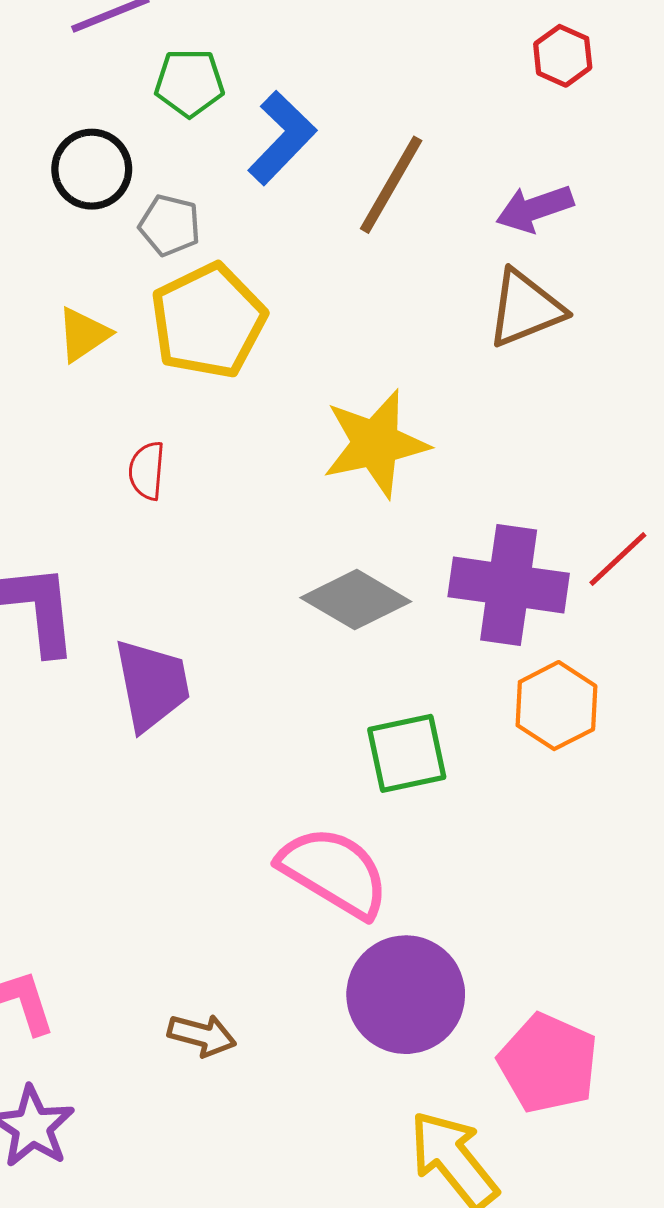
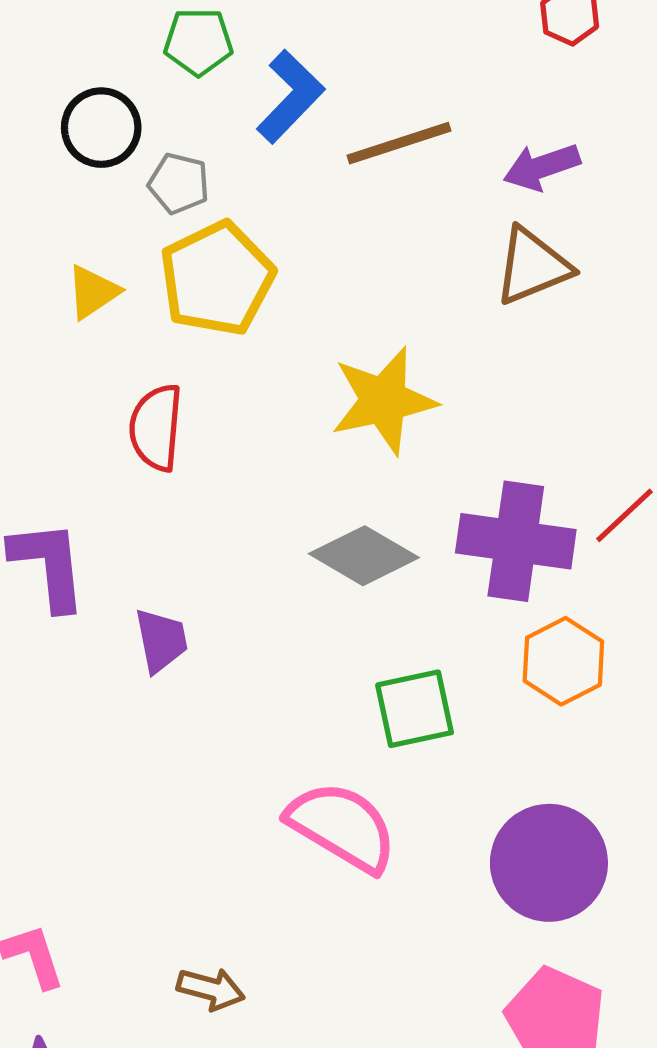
brown line: (391, 185) -> (399, 143), turned 42
red semicircle: (147, 471) -> (156, 427), size x1.5
purple trapezoid: (152, 685) -> (161, 640), size x0.7
purple circle: (406, 995) -> (549, 863), moved

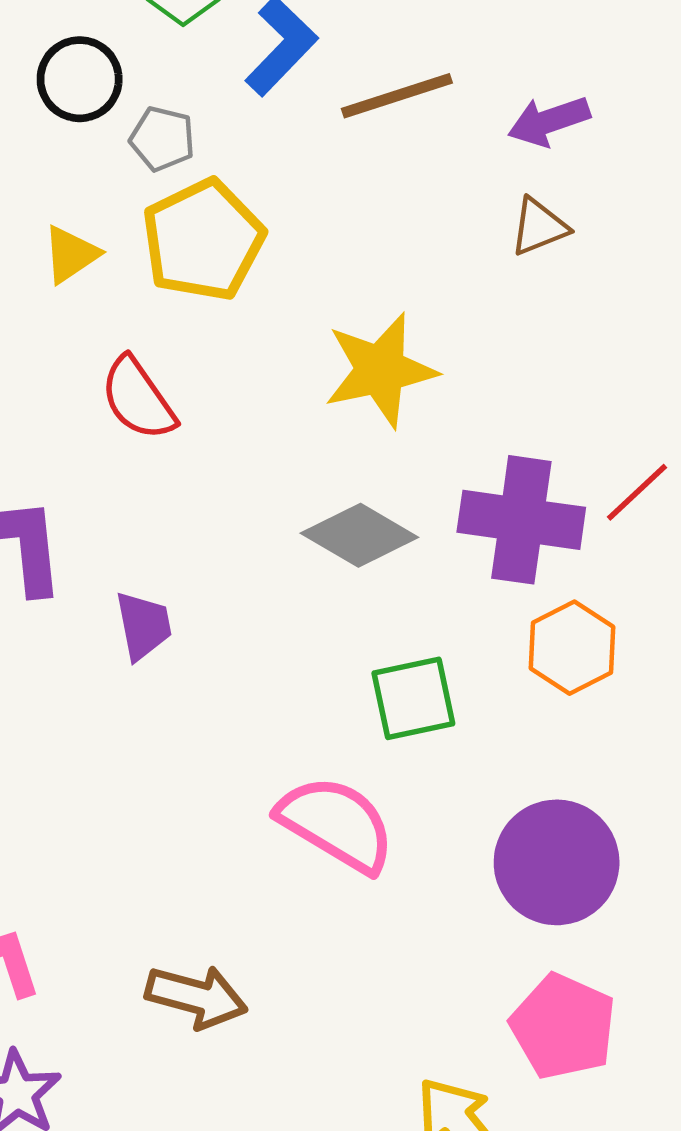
brown triangle: (532, 266) -> (539, 227), size x0.7
red semicircle: (156, 427) -> (138, 399), turned -40
brown arrow: (211, 989) -> (196, 997), size x1.4

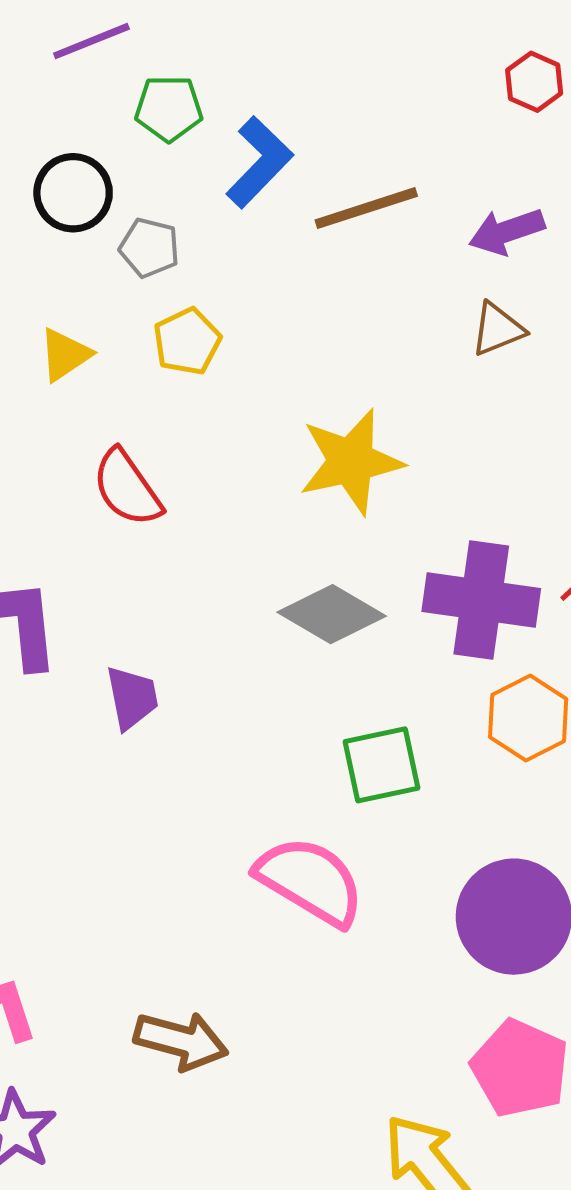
yellow pentagon: (203, 240) -> (187, 341), size x0.6

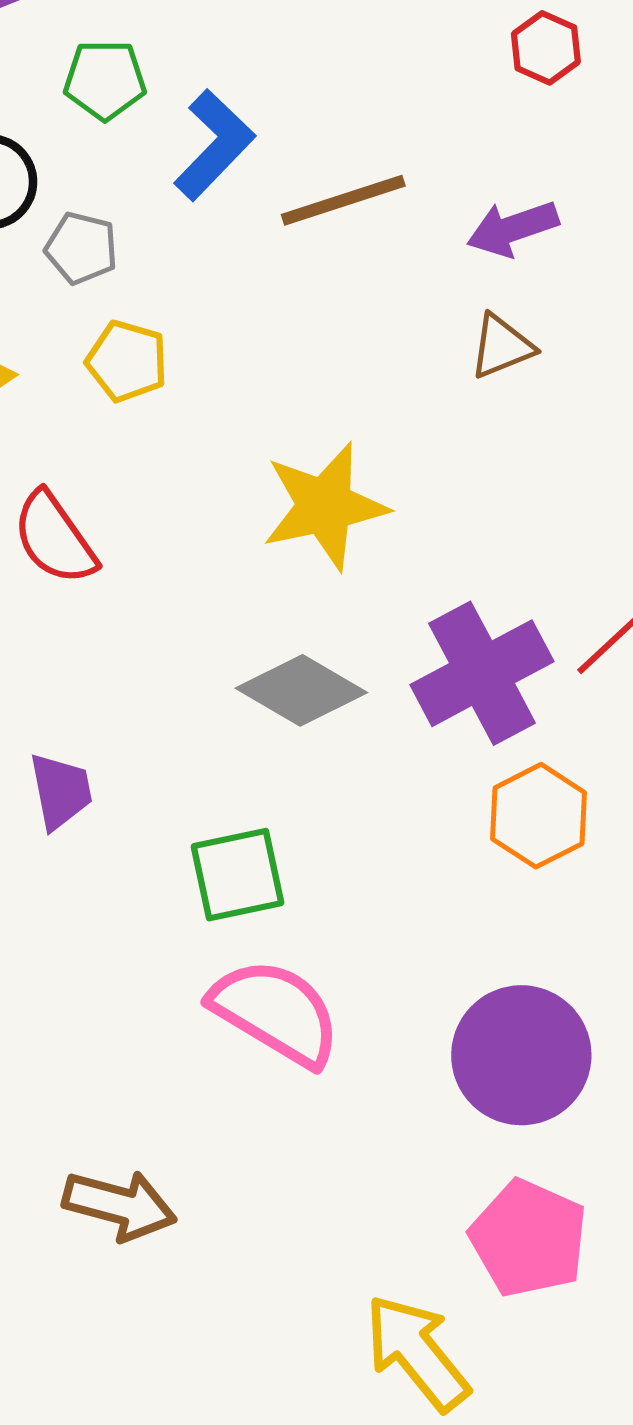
yellow pentagon: (187, 341) -> (127, 361), turned -30
purple cross: (481, 600) -> (482, 673), turned -36
green square: (382, 765) -> (238, 875), moved

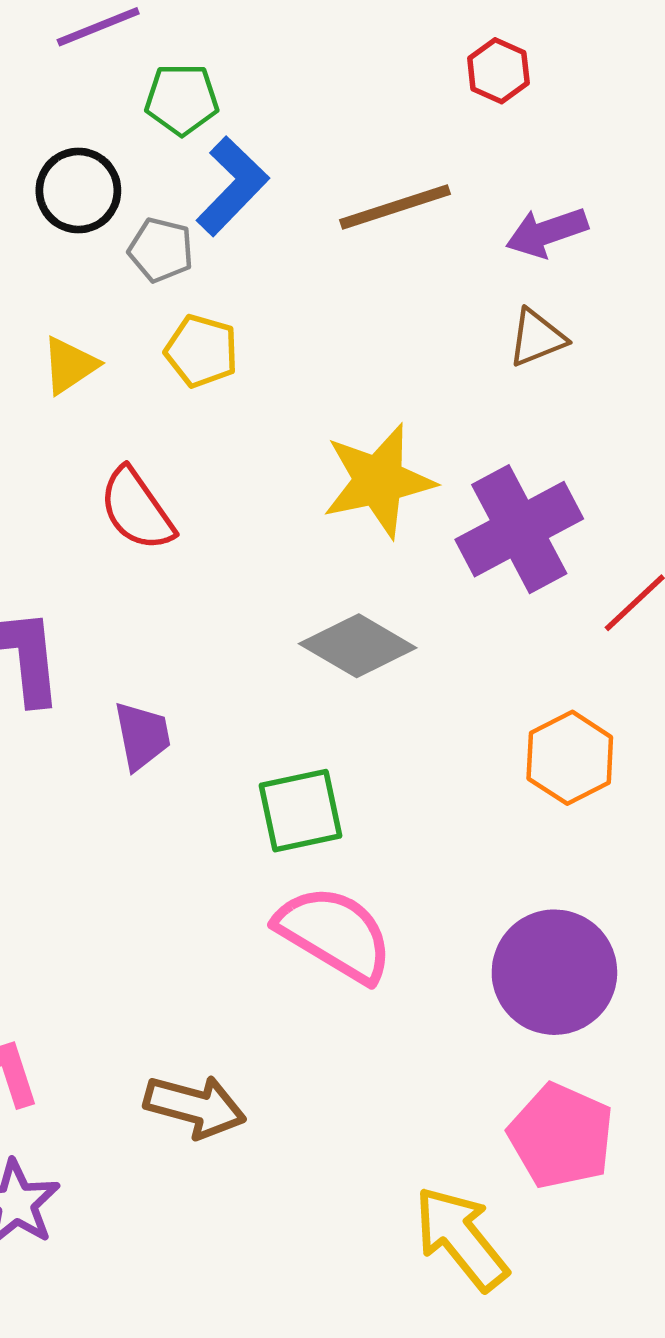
red hexagon: (546, 48) -> (498, 71), moved
blue L-shape: (214, 145) -> (232, 186), moved
purple cross: (482, 673) -> (519, 529), moved

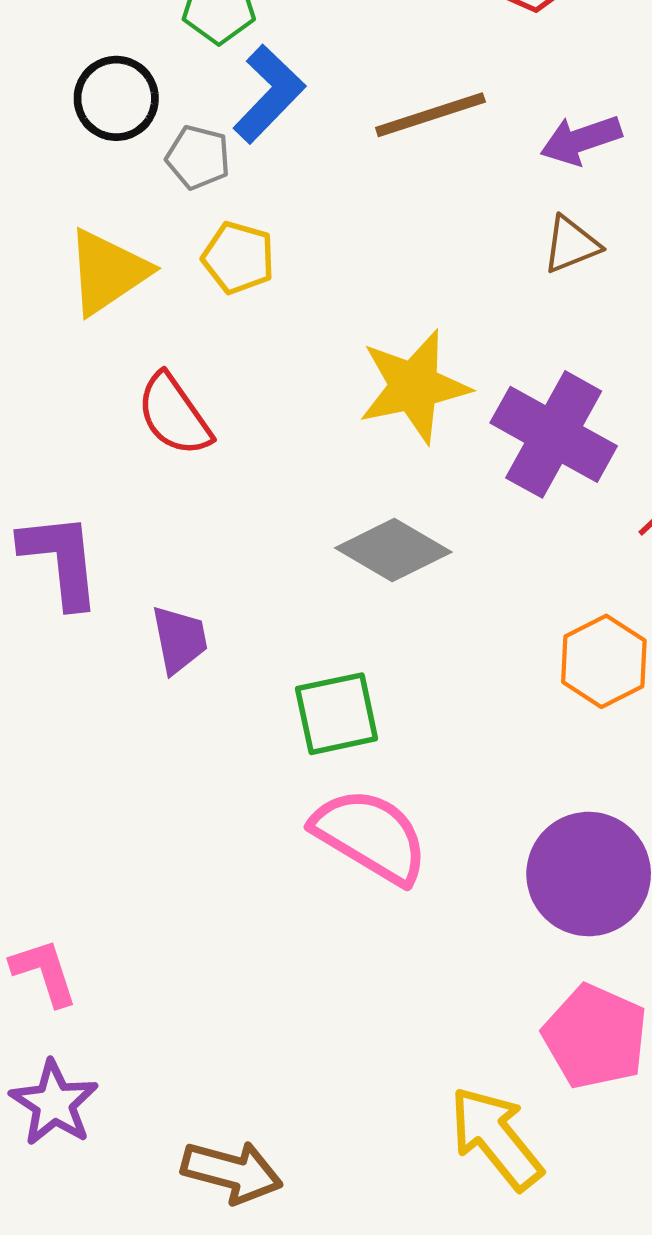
yellow triangle: (70, 365) -> (108, 272), size x1.5
purple cross: (519, 529) -> (554, 434), turned -33
brown arrow: (195, 1106) -> (232, 1172), moved

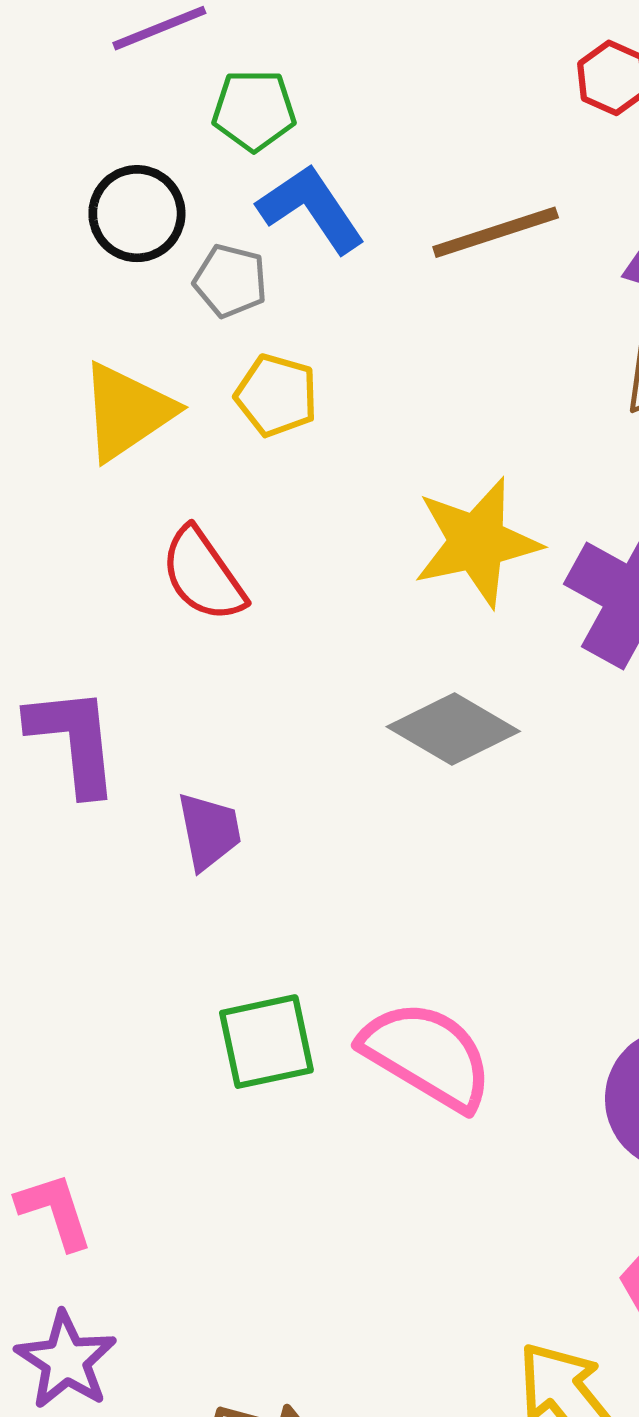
blue L-shape: (269, 94) -> (311, 209), turned -78
green square: (337, 714) -> (266, 1042), moved

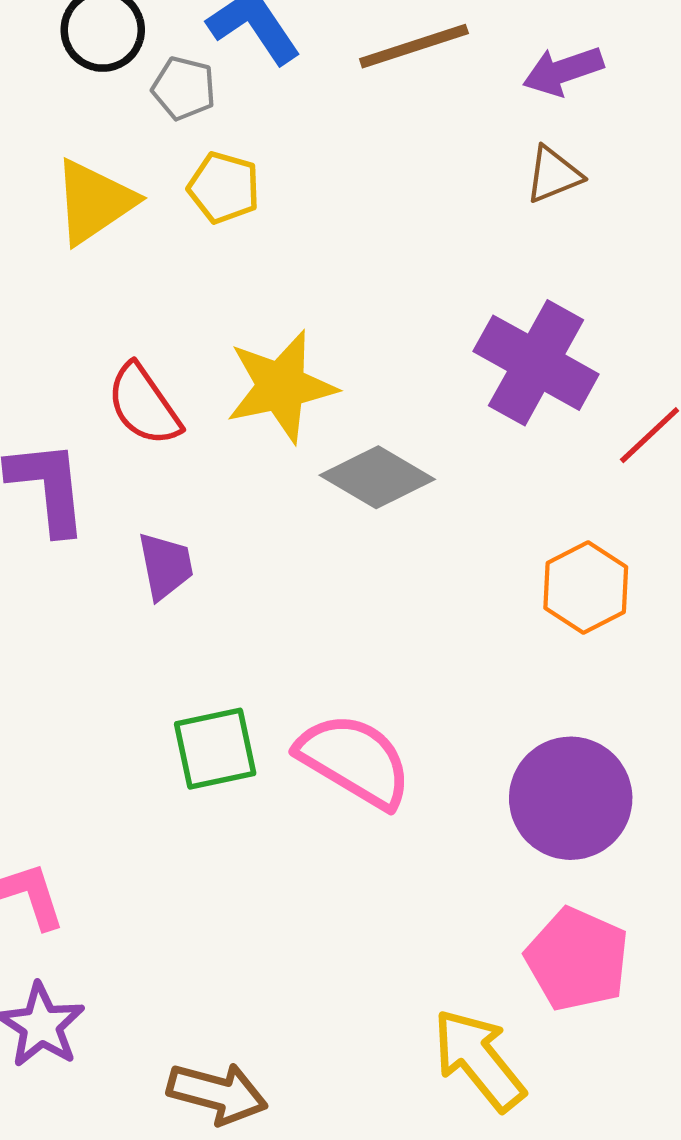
yellow star: (477, 542) -> (281, 386), moved
red semicircle: (203, 575) -> (144, 405), moved

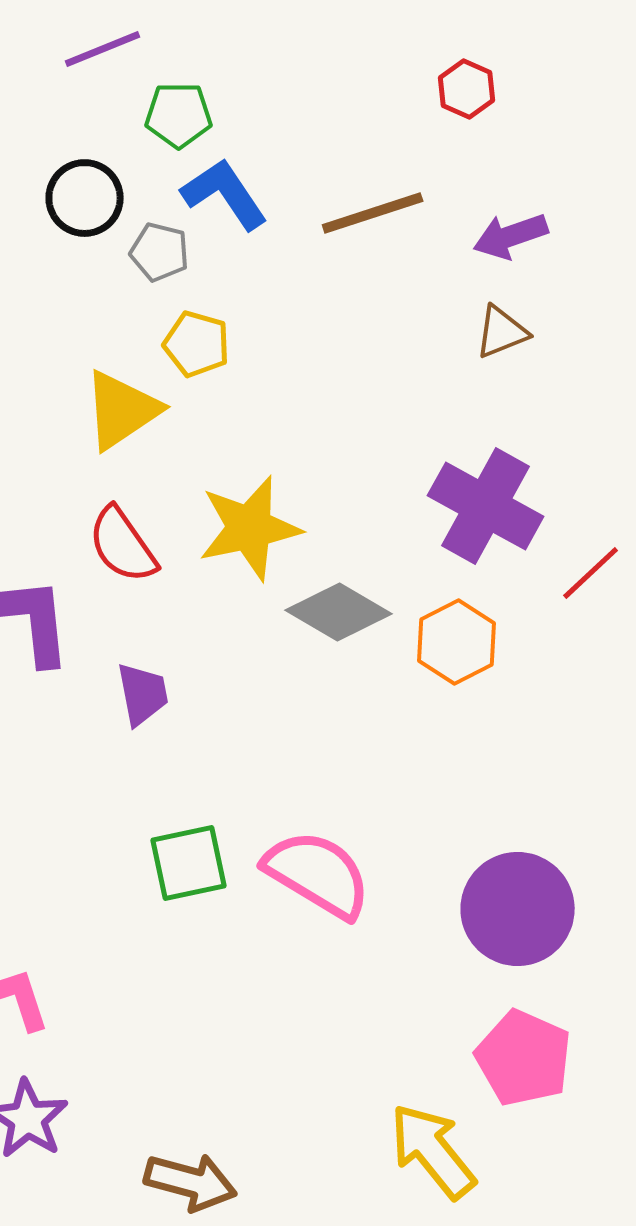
yellow triangle: (94, 202) -> (122, 410), moved
orange hexagon: (586, 588) -> (457, 642), moved

